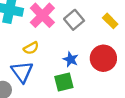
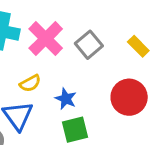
blue star: (71, 59) -> (66, 99), moved

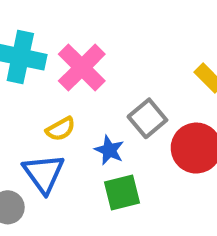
gray square: (89, 45) -> (147, 118), moved

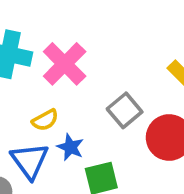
blue star: (109, 150) -> (70, 147), moved

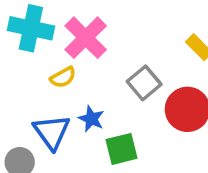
yellow semicircle: (45, 120) -> (63, 77), moved

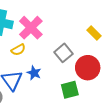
green square: (121, 149) -> (70, 90), moved

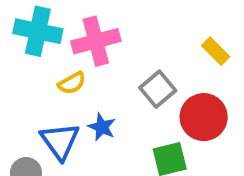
pink cross: (31, 28) -> (96, 41), turned 30

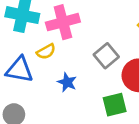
blue triangle: (60, 141) -> (19, 70), moved, turned -44

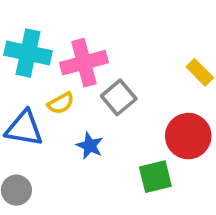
gray square: (106, 56) -> (119, 97), moved

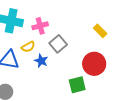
pink cross: (84, 63) -> (40, 26), size x0.7
blue star: (90, 146) -> (41, 61), moved

